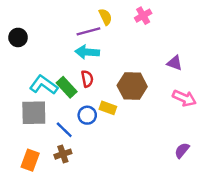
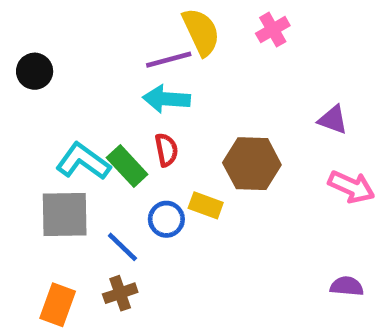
yellow semicircle: (105, 17) -> (201, 32), size x1.5
purple semicircle: (182, 150) -> (347, 286), turned 56

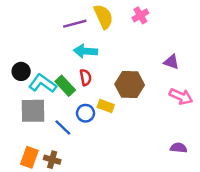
purple line: (169, 60) -> (75, 24), moved
black circle: (35, 71) -> (21, 71), moved
brown cross: (120, 293) -> (52, 160), moved, turned 35

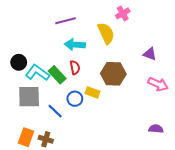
yellow semicircle: (103, 17) -> (106, 33), moved

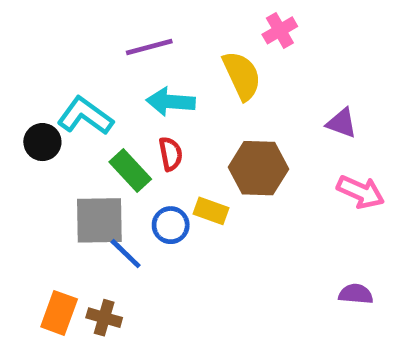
cyan L-shape: (37, 73) -> (85, 116), moved
gray square: (29, 97) -> (99, 220), moved

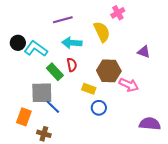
black circle: (42, 142) -> (18, 43), moved
pink arrow: (361, 192) -> (129, 85), moved
blue circle: (171, 225) -> (99, 108), moved
purple semicircle: (356, 294) -> (150, 124), size x1.5
orange rectangle: (59, 313) -> (24, 117), moved

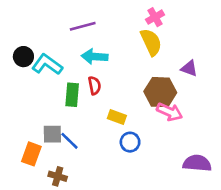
yellow semicircle: (102, 32) -> (151, 42), moved
brown hexagon: (109, 71) -> (160, 92), moved
green rectangle: (55, 72) -> (72, 95), turned 48
gray square: (42, 93) -> (52, 134), moved, size x0.7

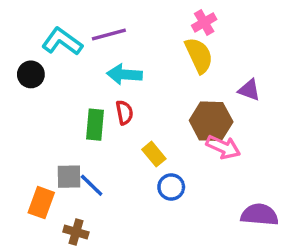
cyan L-shape: (47, 64) -> (62, 41), moved
yellow rectangle: (117, 117) -> (154, 154), turned 30

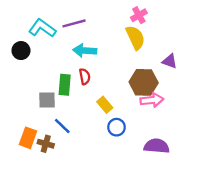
pink arrow: (223, 147) -> (152, 100), turned -30
gray square: (69, 177) -> (47, 100), moved
purple semicircle: (260, 215) -> (157, 146), moved
brown cross: (76, 232) -> (46, 144), moved

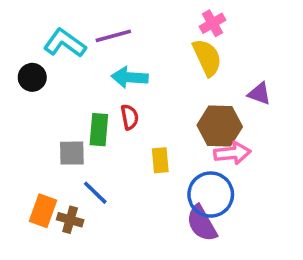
yellow rectangle: (105, 105) -> (160, 160), turned 35
blue circle: (116, 127) -> (211, 195), moved, size x1.6
purple semicircle: (157, 146) -> (202, 223), moved, turned -125

